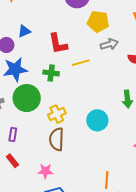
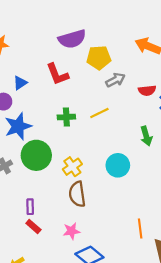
red L-shape: (58, 44) -> (57, 74), moved
yellow line: (81, 63) -> (99, 113), moved
green cross: (51, 73) -> (66, 117), moved
purple rectangle: (13, 135) -> (30, 207), moved

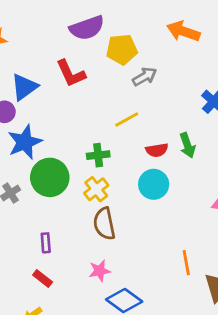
blue triangle: (20, 83) -> (24, 87), size x1.5
red semicircle: (147, 90) -> (157, 150), moved
green cross: (66, 117) -> (98, 155), moved
red rectangle: (33, 227) -> (43, 278), moved

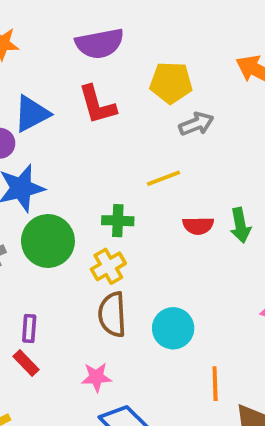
purple semicircle: (87, 28) -> (100, 43), moved
cyan circle: (154, 184) -> (173, 328), moved
red rectangle: (43, 278) -> (26, 363), moved

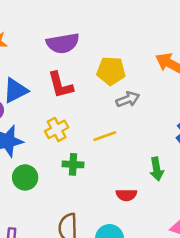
red semicircle: (198, 226) -> (126, 195), moved
green circle: (48, 241) -> (25, 177), size x0.7
yellow cross: (108, 266) -> (57, 129), moved

